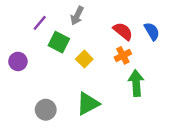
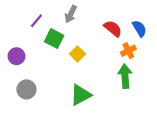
orange cross: (123, 55) -> (128, 51), moved
gray circle: (46, 110) -> (26, 89), moved

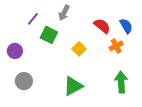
yellow square: (77, 54) -> (79, 49), moved
green arrow: (125, 76) -> (121, 82), moved

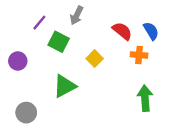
orange cross: (116, 46) -> (139, 55), turned 32
gray circle: (24, 81) -> (26, 113), moved
green triangle: (73, 86) -> (65, 86), moved

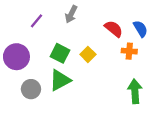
green square: (59, 42) -> (60, 53), moved
purple circle: (18, 61) -> (16, 57), size x1.5
gray circle: (26, 113) -> (31, 89), moved

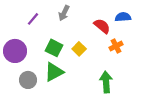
blue semicircle: (140, 29) -> (123, 17), moved, turned -63
orange cross: (129, 51) -> (116, 46), turned -32
green arrow: (135, 91) -> (106, 82), moved

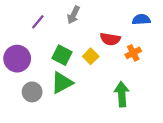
red semicircle: (102, 26) -> (110, 39), moved, turned 150

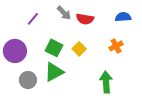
gray arrow: (73, 15) -> (64, 13), turned -70
red semicircle: (110, 39) -> (85, 19), moved

